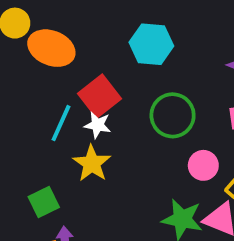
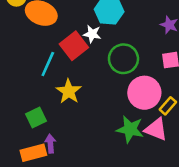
white star: (98, 125) -> (92, 34), moved
pink circle: (203, 165) -> (144, 93), size x1.6

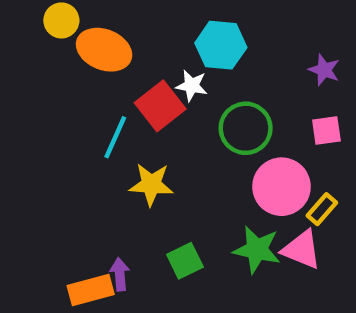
yellow star: (69, 91) -> (151, 184), turned -30
green square: (36, 118) -> (185, 261), moved

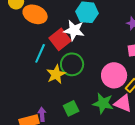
white star: (192, 86) -> (74, 30), size x1.5
green circle: (246, 128) -> (72, 64), moved
yellow star: (151, 184) -> (56, 74), turned -30

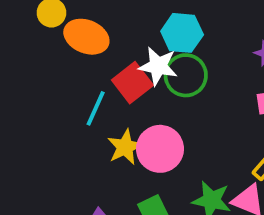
green circle: (72, 64) -> (186, 75), moved
pink circle: (114, 75) -> (160, 149), moved

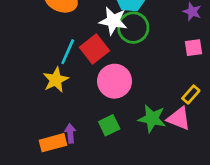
red square: (132, 83) -> (94, 49), moved
yellow star: (125, 147) -> (56, 80), moved

